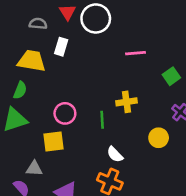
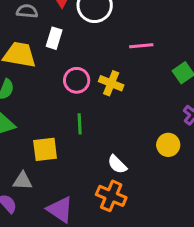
yellow cross: (126, 102) -> (111, 83), moved, turned 30
pink circle: (65, 113) -> (77, 80), moved
green line: (102, 120) -> (80, 124), moved

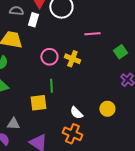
white rectangle: (54, 38) -> (33, 20), moved
yellow circle: (168, 145) -> (107, 109), moved
yellow square: (45, 149) -> (38, 103), moved

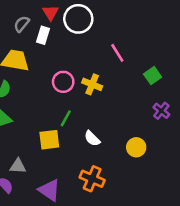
gray semicircle: (16, 11) -> (22, 24), turned -56
pink line: (92, 34) -> (117, 53), turned 63
green line: (51, 86) -> (66, 118), turned 32
white semicircle: (76, 113) -> (92, 138), moved

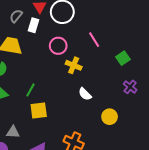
pink circle: (63, 82) -> (58, 46), moved
green line: (66, 118) -> (30, 90), moved
white semicircle: (92, 138) -> (85, 94), moved

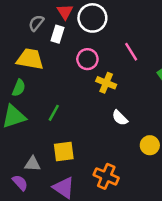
yellow square: (39, 111) -> (64, 151), moved

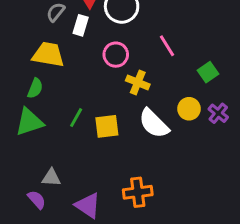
white semicircle: (120, 118) -> (154, 123), size x1.6
yellow circle: (150, 145) -> (189, 109), moved
yellow square: (64, 151) -> (107, 126), moved
orange cross: (106, 176) -> (138, 192), turned -30

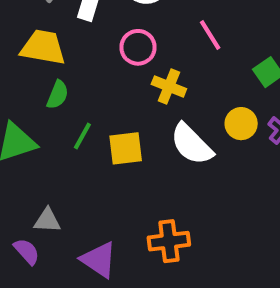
green semicircle: (35, 88) -> (58, 95), moved

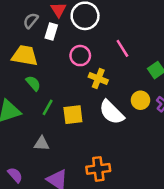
green semicircle: (58, 95) -> (33, 83), turned -63
gray triangle: (47, 220) -> (42, 144), moved

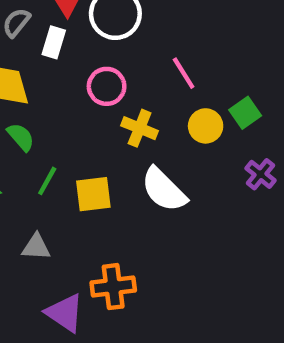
yellow circle: (140, 100) -> (206, 126), moved
orange cross: (98, 169) -> (113, 287), moved

